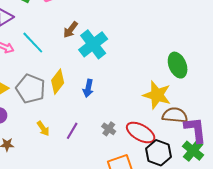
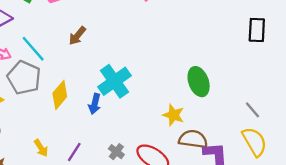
cyan cross: (93, 44) -> (115, 81), moved
gray pentagon: (31, 89) -> (24, 78), moved
yellow star: (157, 95) -> (173, 115), size x0.7

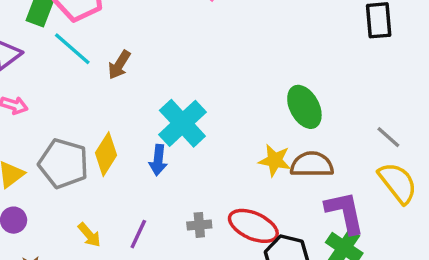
cyan line: (33, 49) -> (72, 49), moved
gray pentagon: (24, 78) -> (64, 163), moved
brown semicircle: (193, 139) -> (312, 164), moved
gray cross: (116, 152) -> (199, 225), turned -35

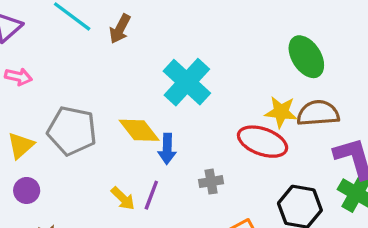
yellow diamond: (106, 154) -> (139, 130), moved, turned -66
blue arrow: (158, 160) -> (167, 149), moved
red ellipse: (253, 226) -> (263, 142), moved
yellow arrow: (89, 235) -> (123, 198), moved

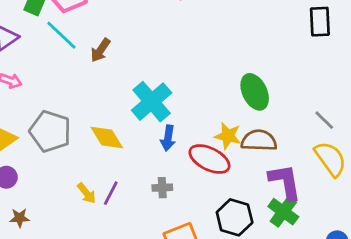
blue arrow: (167, 149) -> (168, 138), moved

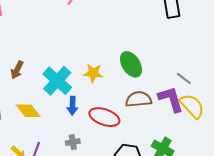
brown arrow: (100, 50) -> (17, 70), moved
yellow star: (228, 136) -> (93, 73), moved
purple L-shape: (285, 182) -> (171, 99), moved

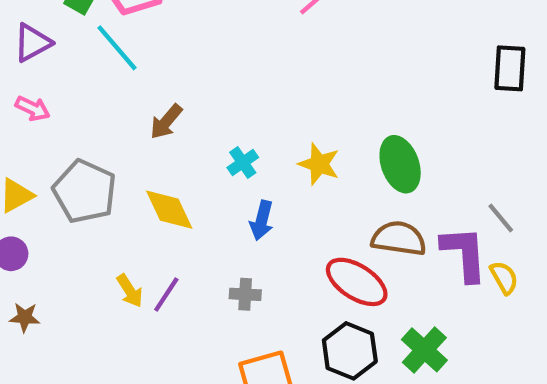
cyan cross: (57, 81) -> (243, 163), size x0.5
yellow semicircle: (192, 106) -> (504, 278), size x0.6
red ellipse: (104, 117) -> (357, 282), moved

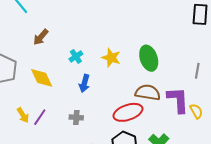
gray line: (501, 218) -> (197, 71), moved, turned 49
red ellipse: (357, 282) -> (128, 112), turned -52

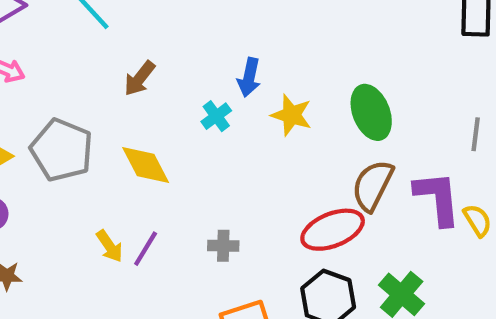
blue arrow: (84, 83) -> (249, 77), moved
brown semicircle: (148, 92) -> (373, 185), turned -70

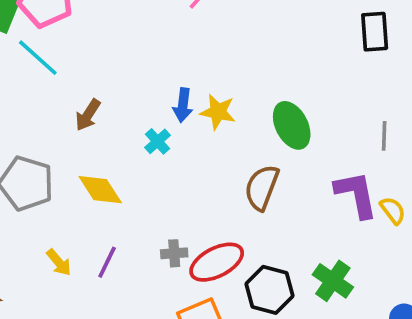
yellow star: (291, 115) -> (218, 112), moved
brown semicircle: (373, 185) -> (262, 188), moved
red ellipse: (333, 230) -> (217, 262), moved
yellow arrow: (109, 246) -> (59, 262), moved

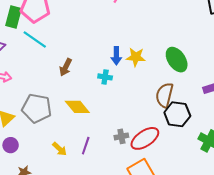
cyan cross: (158, 141) -> (105, 77), turned -32
black hexagon: (270, 290) -> (177, 114), moved

